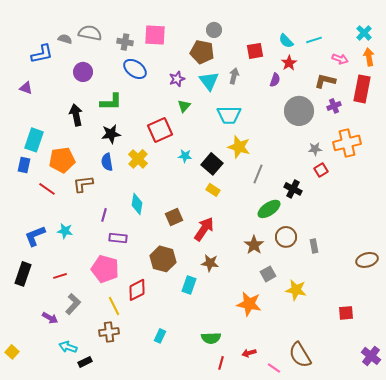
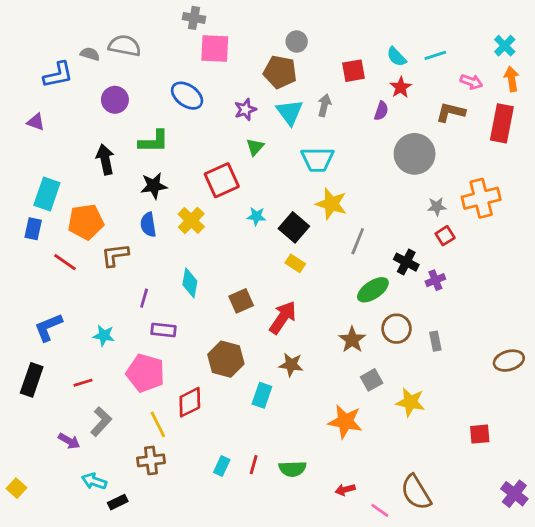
gray cross: (125, 42) -> (194, 18), moved
purple cross: (334, 106) -> (435, 280), moved
cyan star: (65, 231) -> (104, 336), moved
red line: (221, 363) -> (254, 465), moved

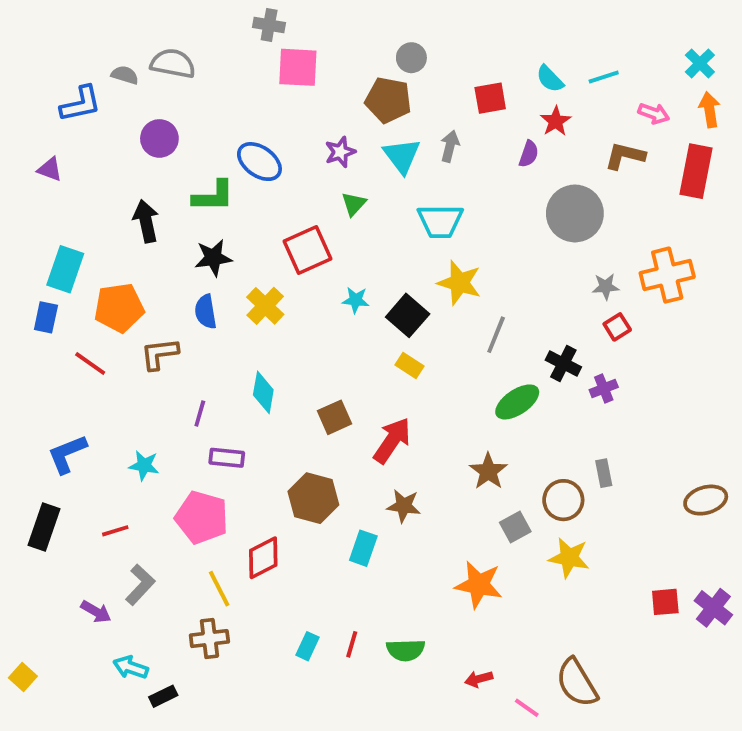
blue ellipse: (187, 96) -> (259, 162), moved
brown circle: (397, 329) -> (563, 500), moved
purple cross: (514, 494) -> (713, 608), moved

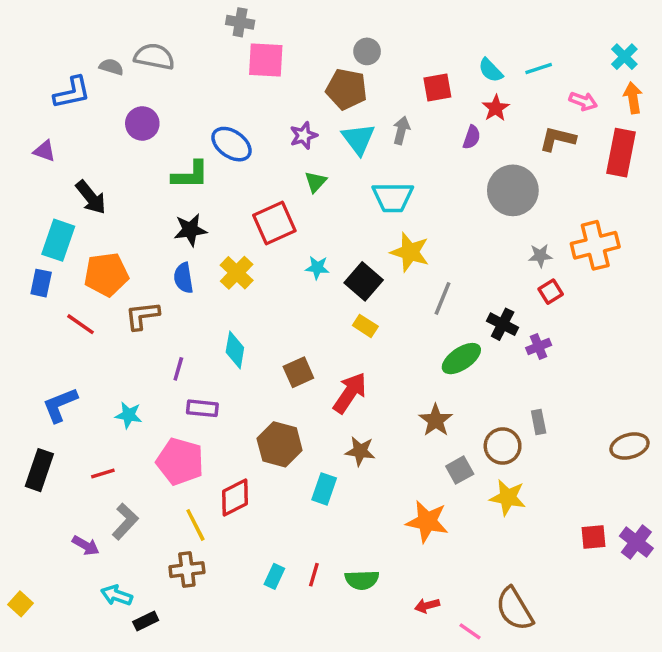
black arrow: (146, 221) -> (91, 197), moved, turned 153

